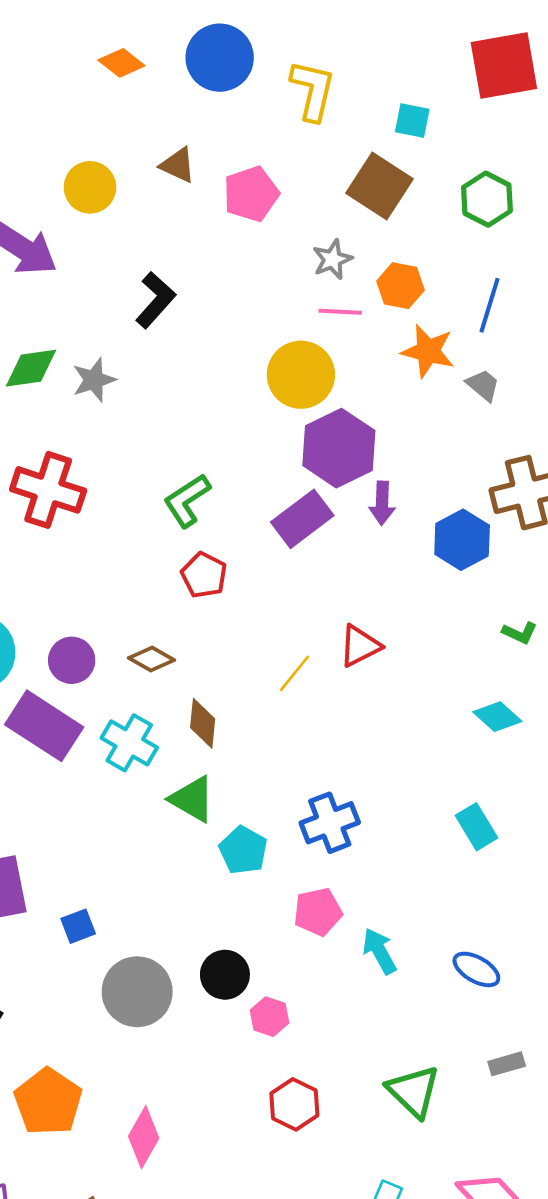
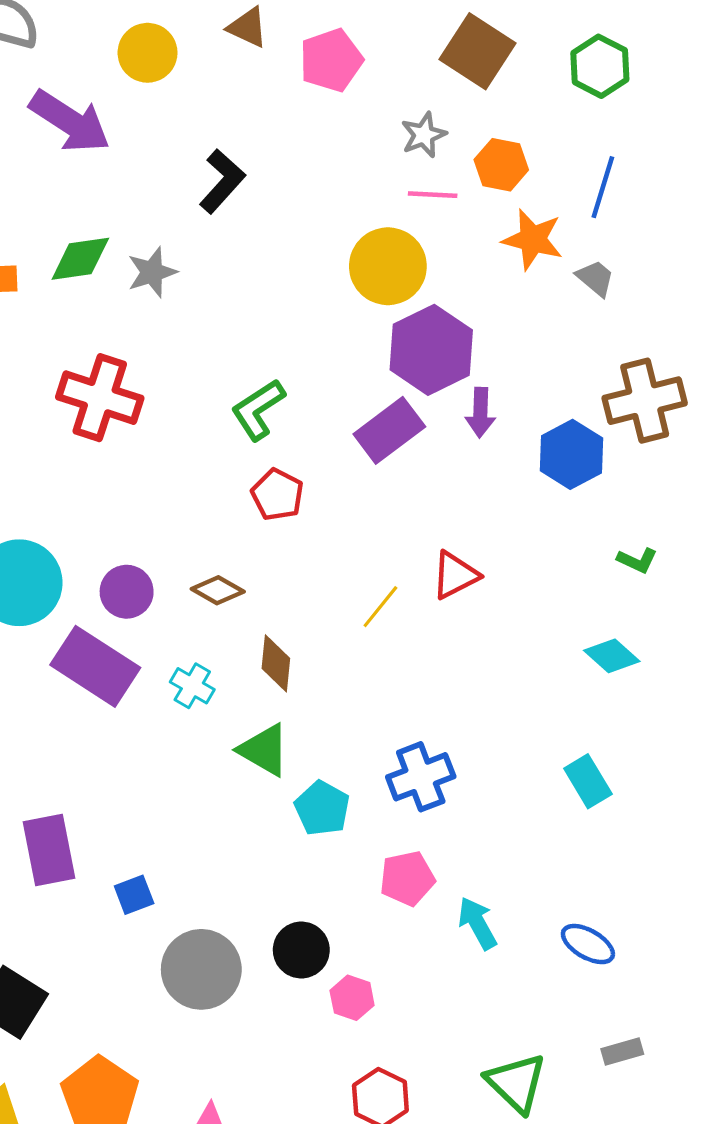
cyan cross: (129, 743) -> (192, 686), size x0.7

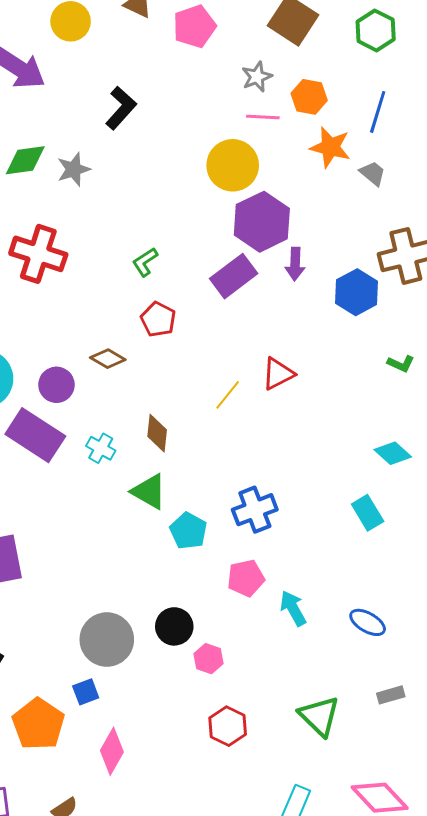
green L-shape: (258, 410) -> (145, 262), size x0.7
brown diamond: (218, 590) -> (108, 359), moved
cyan diamond: (612, 656) -> (393, 453), moved
blue square: (134, 895) -> (86, 692), moved

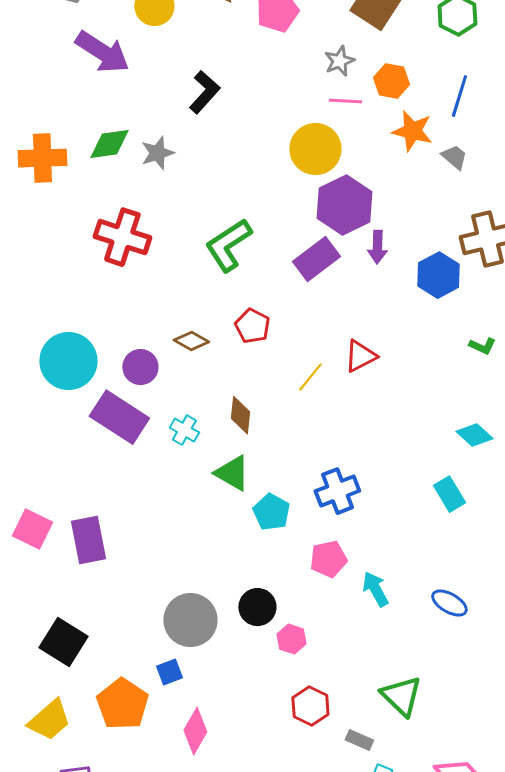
green L-shape: (145, 262) -> (228, 245), size x1.8
red pentagon: (158, 319) -> (252, 326), moved
gray rectangle: (391, 695) -> (359, 740), moved, turned 40

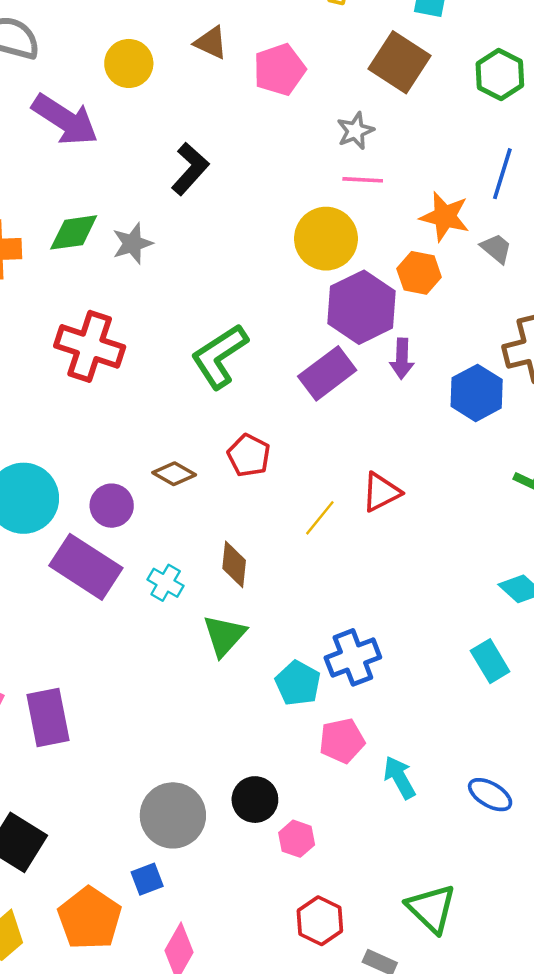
orange hexagon: (391, 81) -> (419, 273), moved
green triangle: (232, 473) -> (224, 635), turned 42
cyan pentagon: (271, 512) -> (298, 683), moved

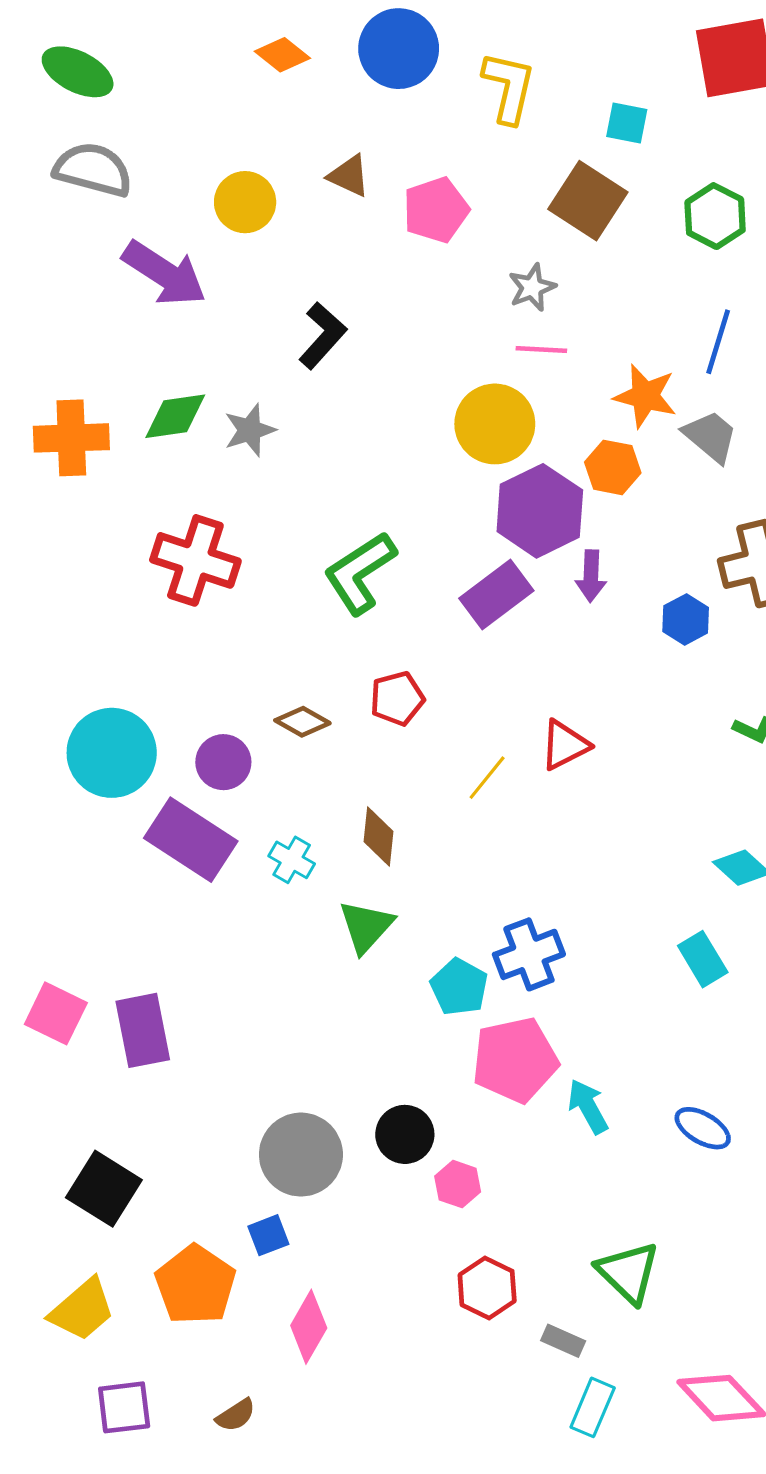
gray trapezoid: (496, 248) -> (710, 436), size x1.4
blue hexagon: (477, 393) -> (686, 619), size x0.7
red pentagon: (249, 455) -> (397, 699), turned 30
pink pentagon: (342, 741) -> (515, 1060), size x1.5

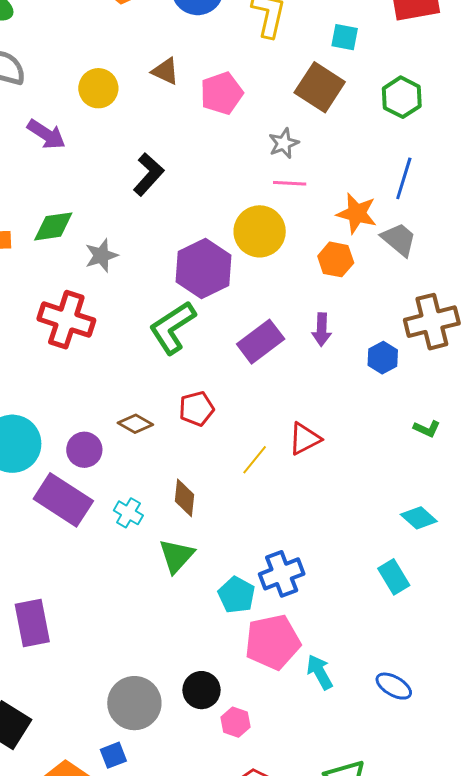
purple arrow: (164, 273) -> (46, 134), size x0.7
gray star: (250, 430) -> (101, 255), moved
purple hexagon: (540, 511) -> (204, 268), moved

